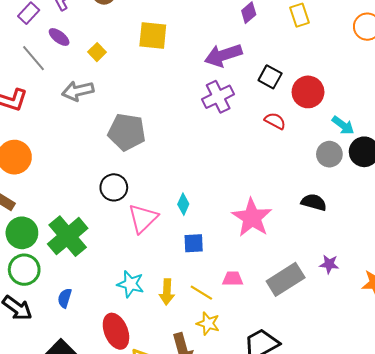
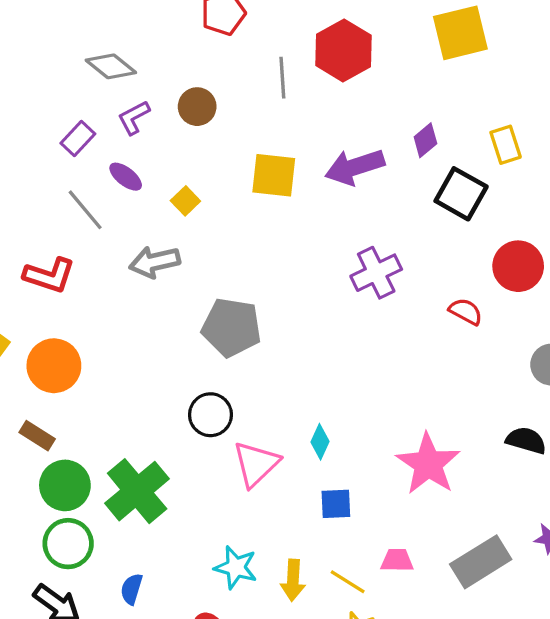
purple arrow: (223, 55) -> (355, 167), moved
black square: (270, 77) -> (461, 194), moved, size x1.4

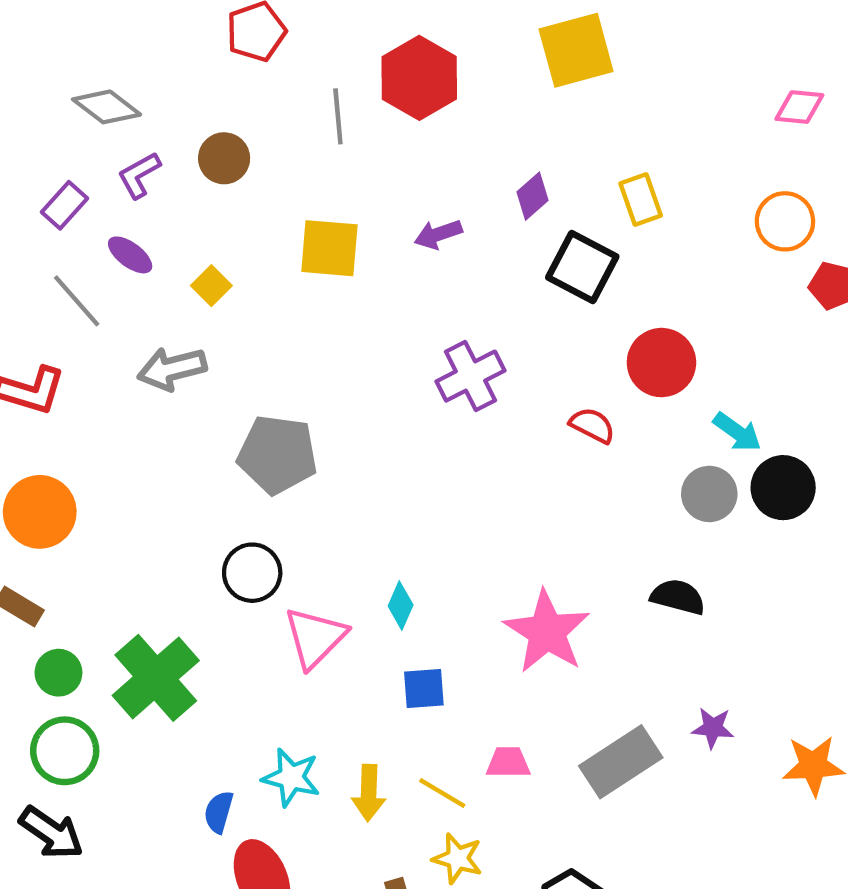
purple arrow: (355, 167) -> (438, 234), size x0.6
green circle: (65, 485) -> (58, 673), size x0.7
blue semicircle: (132, 589) -> (219, 812), moved

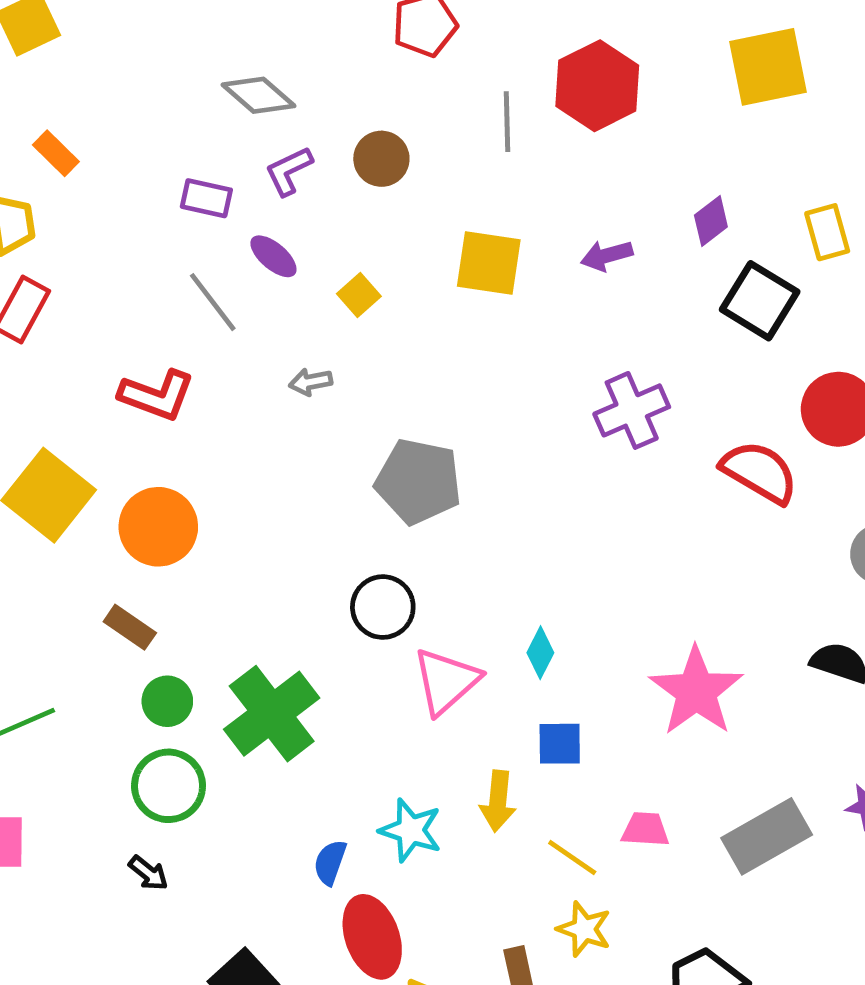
purple rectangle: (65, 205) -> (206, 198), turned 57
gray arrow: (172, 369) -> (311, 382), size x0.6
red semicircle: (592, 425) -> (760, 472), size x1.6
yellow arrow: (369, 793) -> (498, 801), moved
black arrow: (51, 833) -> (148, 873), size x0.6

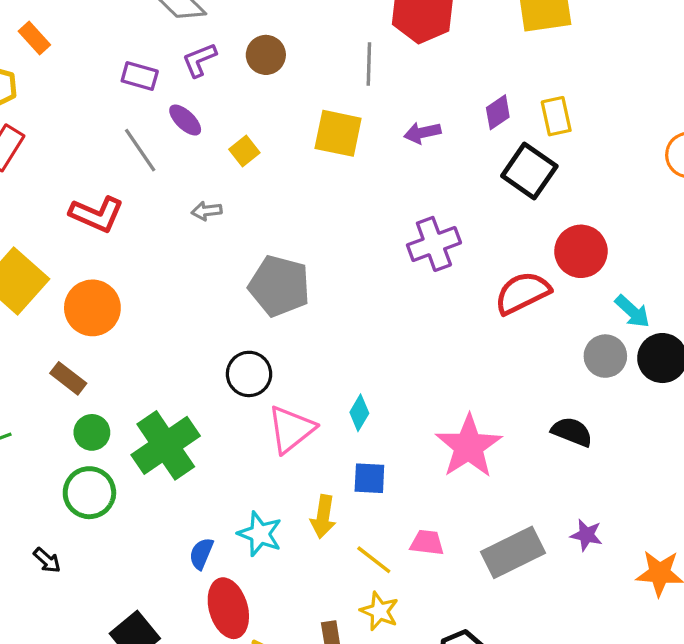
gray line: (507, 122) -> (369, 64), moved
yellow rectangle: (827, 232) -> (556, 116), moved
red semicircle: (760, 472) -> (522, 293), turned -60
black arrow: (148, 873) -> (47, 560), moved

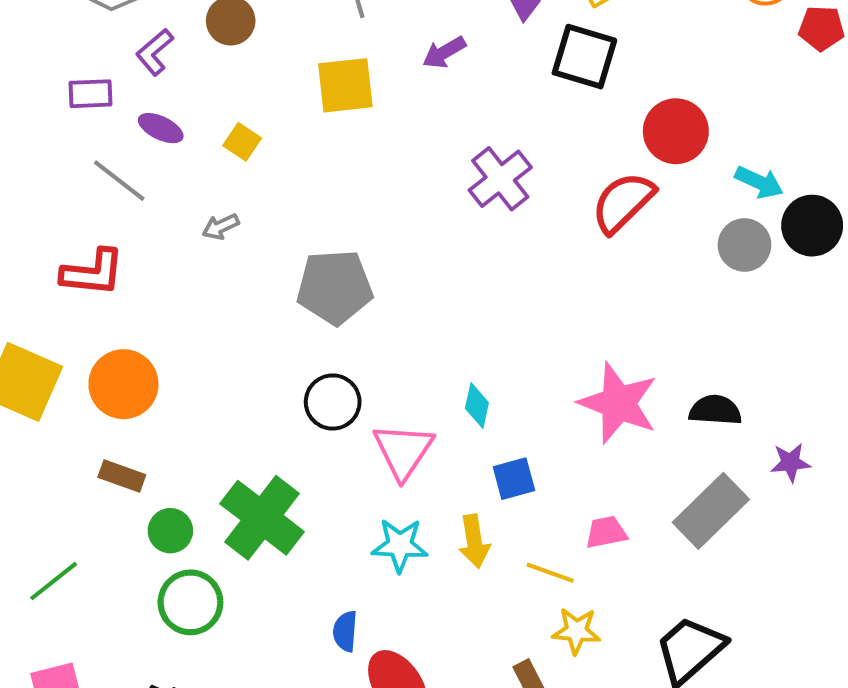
black semicircle: (572, 432) -> (715, 410), moved
cyan star: (260, 534) -> (400, 545), moved

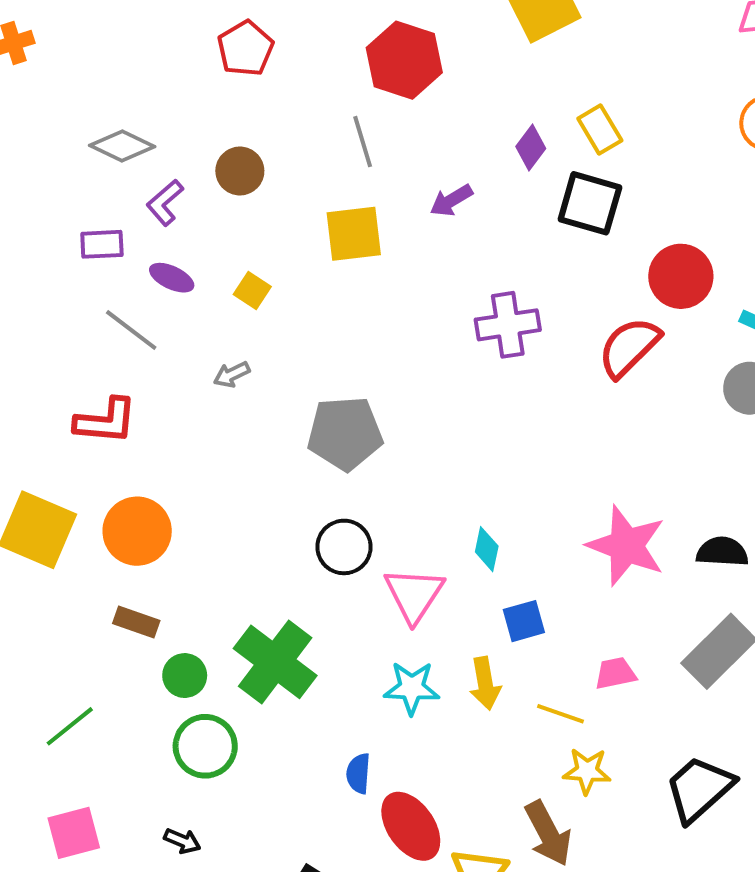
purple cross: (500, 179) -> (508, 325), turned 30

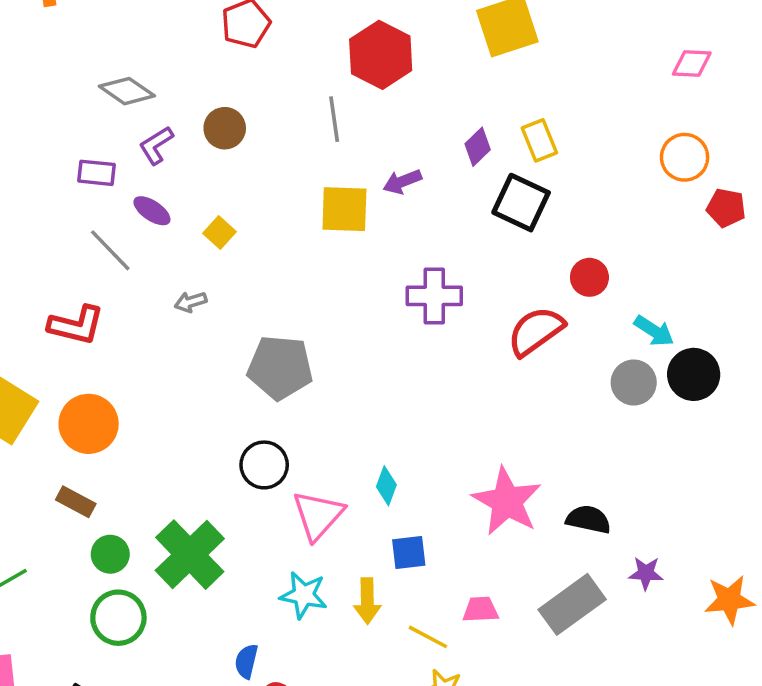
yellow square: (354, 234) -> (344, 209), moved
red circle: (681, 276) -> (589, 277), size x0.7

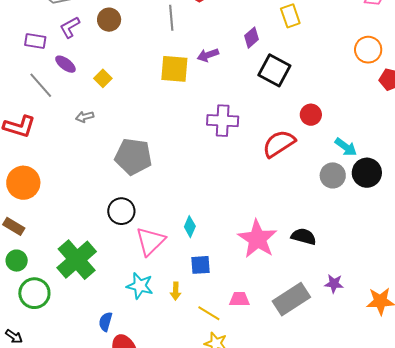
yellow rectangle: (539, 140) -> (290, 16), moved
black semicircle: (588, 519) -> (304, 237), moved
green circle: (110, 554) -> (17, 261), moved
yellow arrow: (367, 601) -> (176, 291), size x0.7

